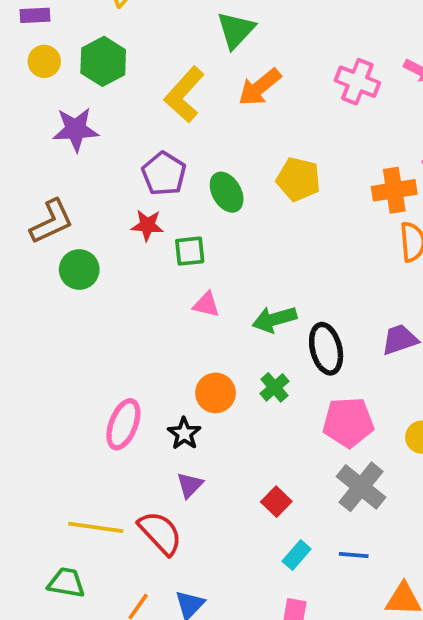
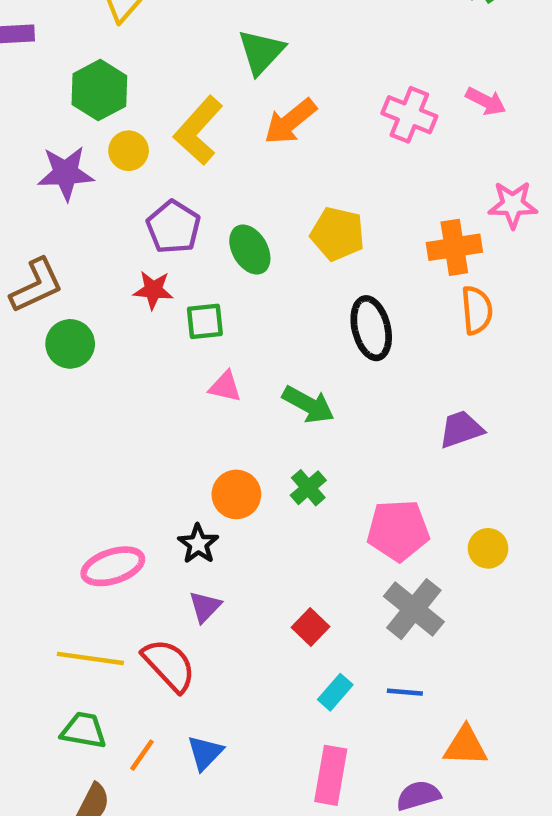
yellow circle: (44, 61) -> (129, 151), moved
green arrow: (274, 319) -> (308, 405), turned -135
black ellipse: (326, 349) -> (371, 328), moved
pink ellipse: (123, 424) -> (113, 566), moved, turned 51
green trapezoid: (66, 583) -> (84, 730), moved

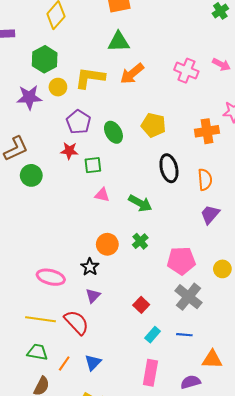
green triangle: (261, 52) -> (119, 42), turned 45
yellow L-shape: (198, 130) -> (90, 78), turned 56
orange semicircle: (477, 310) -> (205, 180), moved
purple trapezoid: (461, 429) -> (210, 214), turned -30
pink ellipse: (113, 566) -> (51, 277), turned 32

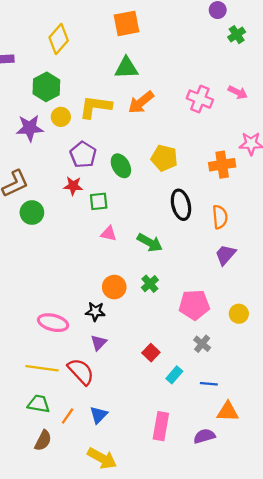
black star: (90, 267) -> (95, 311), turned -30
gray cross: (188, 297) -> (202, 344), size x0.6
cyan rectangle: (153, 335) -> (174, 375), moved
blue line: (184, 335) -> (209, 384), moved

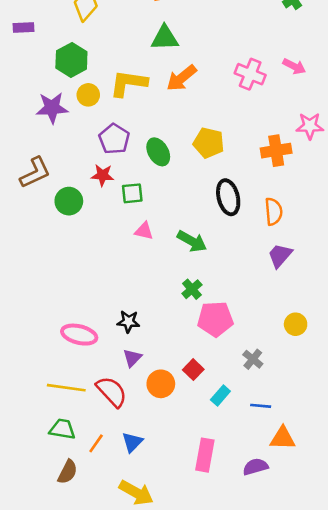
green circle: (32, 213) -> (69, 201), moved
orange circle: (114, 287) -> (161, 384), moved
pink pentagon: (194, 305) -> (215, 319), moved

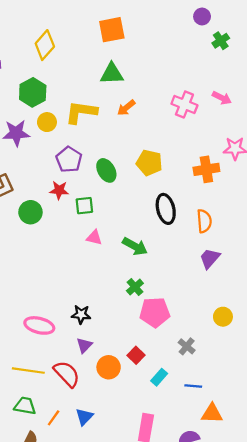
orange arrow: (182, 78) -> (126, 108), size x0.7

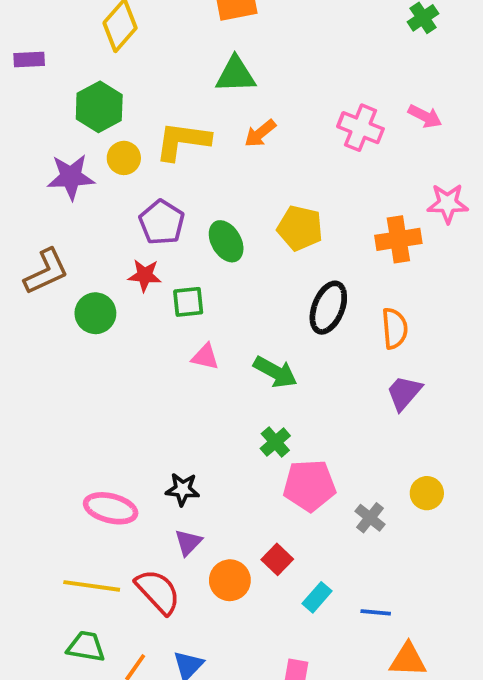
black ellipse: (166, 209) -> (328, 308), turned 36
gray cross: (187, 346) -> (370, 518), moved

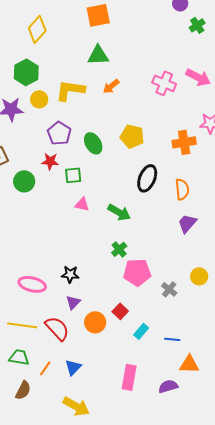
pink arrow: (425, 116) -> (198, 77), size x1.4

